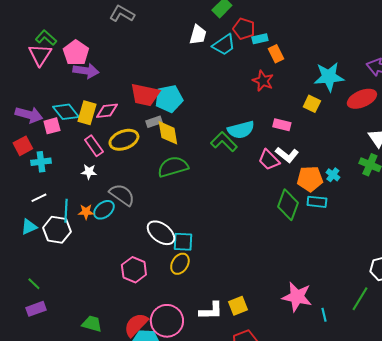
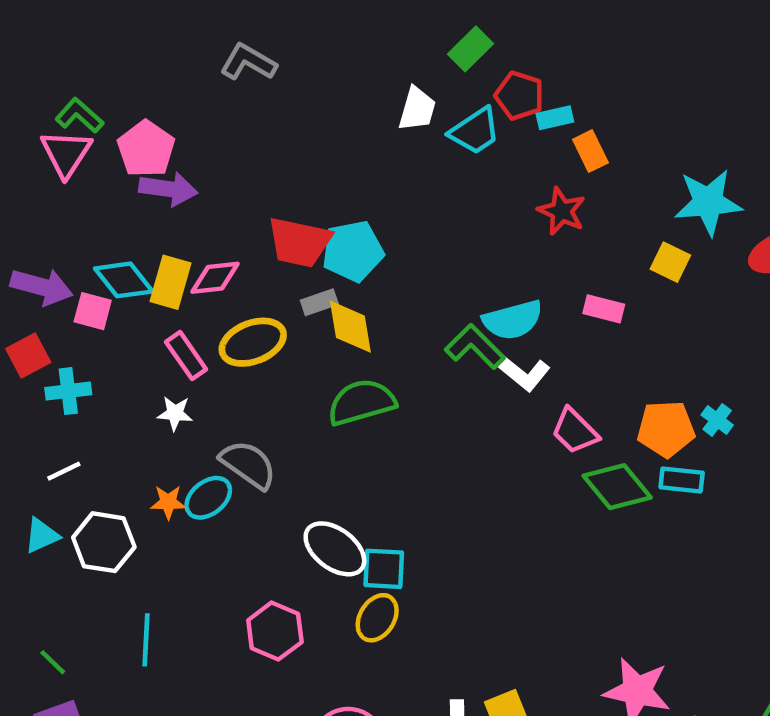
pink square: (52, 126) -> (93, 311), turned 30
white L-shape: (287, 155) -> (524, 373), moved
pink trapezoid: (269, 160) -> (575, 431), moved
green diamond: (288, 205) -> (617, 487), turned -60
cyan line: (66, 211) -> (146, 640), moved

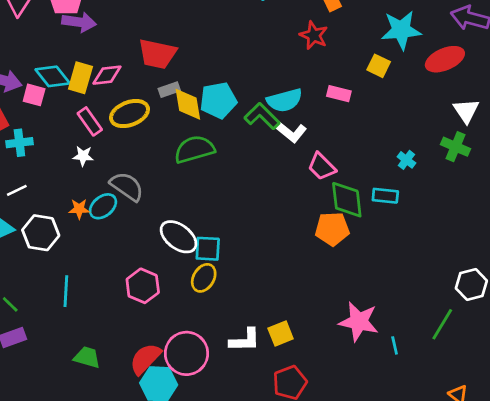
cyan pentagon: (353, 251) -> (218, 100), moved
orange pentagon: (666, 429) -> (332, 229), moved
green diamond: (617, 487) -> (347, 200), turned 33

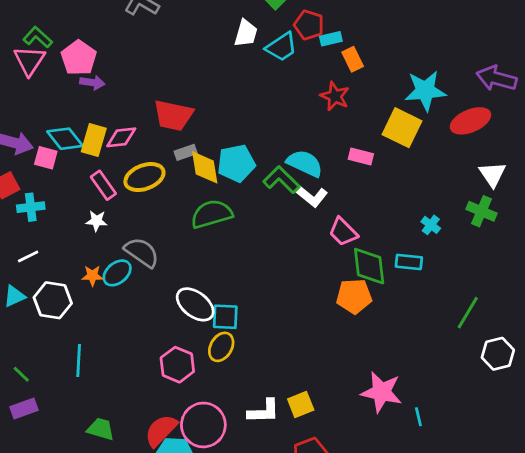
purple arrow: (79, 22) -> (92, 83), size x0.7
yellow square: (379, 66) -> (402, 128), size x1.6
cyan semicircle: (285, 100) -> (305, 163), turned -140
pink hexagon: (143, 286) -> (177, 365), moved
green line: (442, 324) -> (468, 313), moved

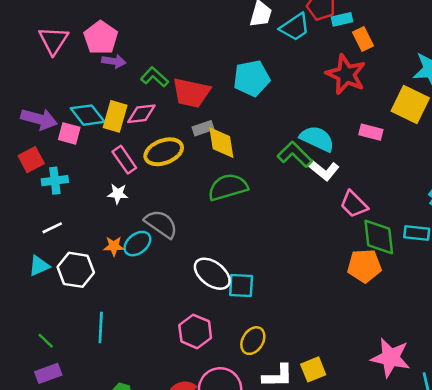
green L-shape: (38, 37) -> (154, 77), moved
red star: (335, 96) -> (346, 74), size x1.4
cyan pentagon: (236, 163) -> (252, 78), moved
yellow ellipse: (221, 347) -> (253, 341), moved

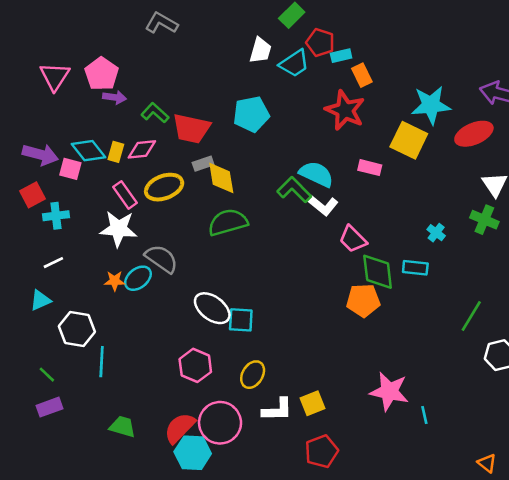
yellow rectangle: (115, 116) -> (116, 152), size x0.7
white star: (118, 194) -> (118, 229), size x1.8
white hexagon: (76, 270) -> (77, 329), moved

